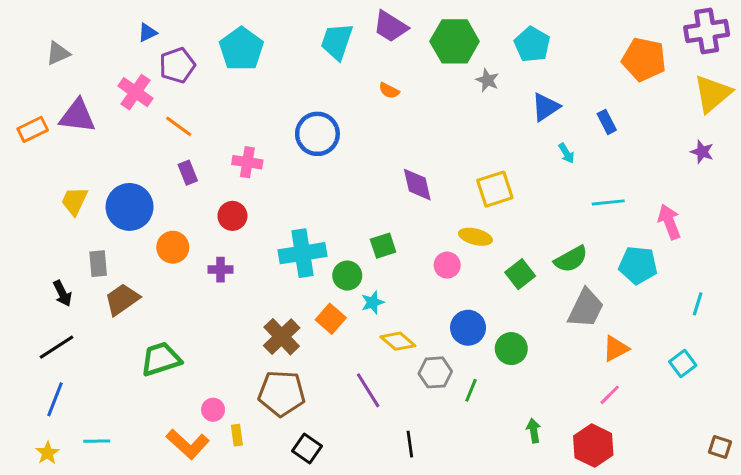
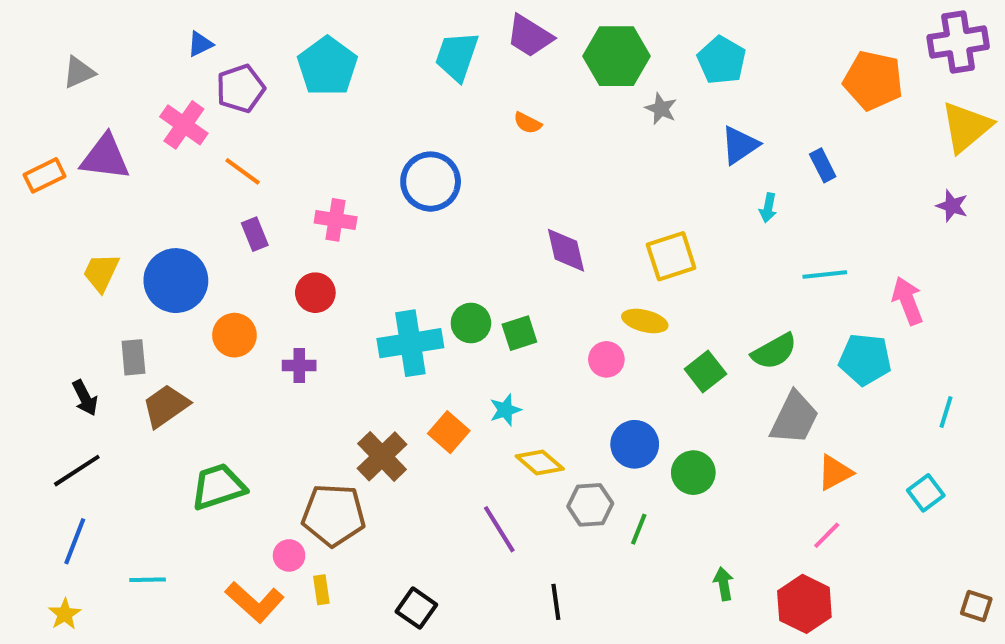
cyan arrow: (566, 153) -> (768, 208), turned 42
green circle: (347, 276) -> (471, 323), moved
brown pentagon: (282, 393) -> (334, 515), moved
cyan line: (97, 441) -> (148, 580), moved

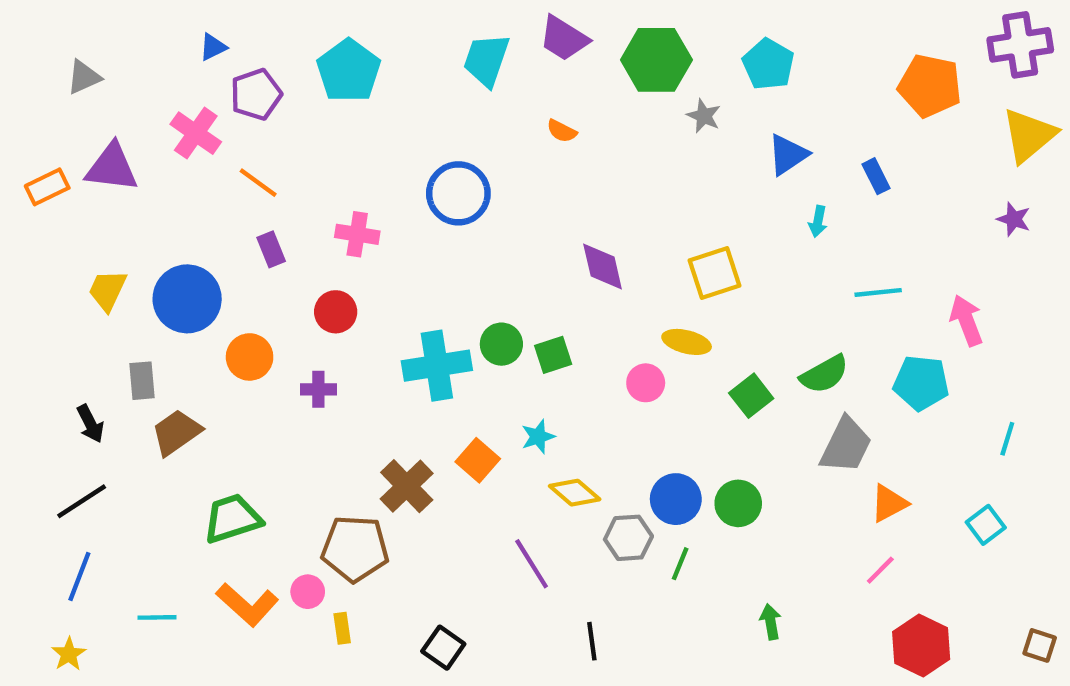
blue circle: (635, 444) -> (676, 499), moved
orange L-shape: (255, 602) -> (247, 605), moved
red hexagon: (804, 604) -> (921, 645), moved

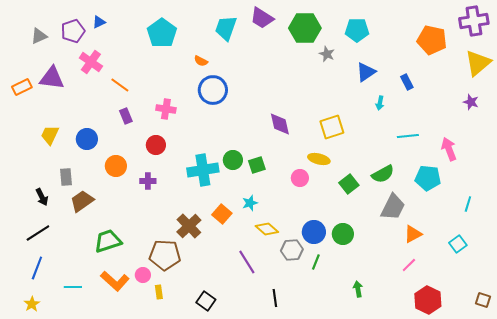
cyan pentagon: (768, 64) -> (357, 30), turned -30
purple pentagon: (256, 94) -> (73, 31), moved
orange semicircle: (562, 131) -> (201, 61), moved
blue circle: (187, 299) -> (87, 139), size x0.7

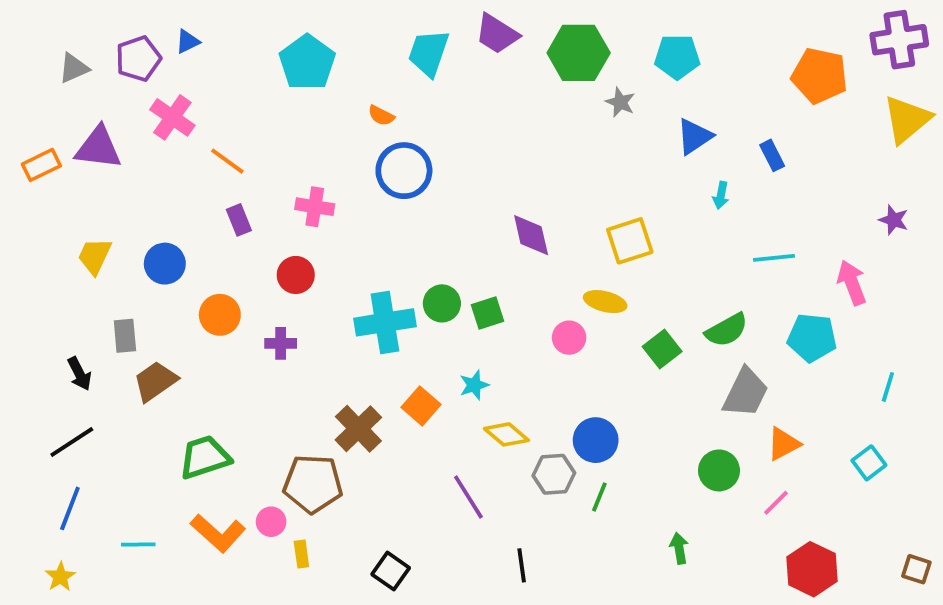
purple star: (471, 102) -> (894, 220), moved
green circle: (343, 234) -> (719, 470), moved

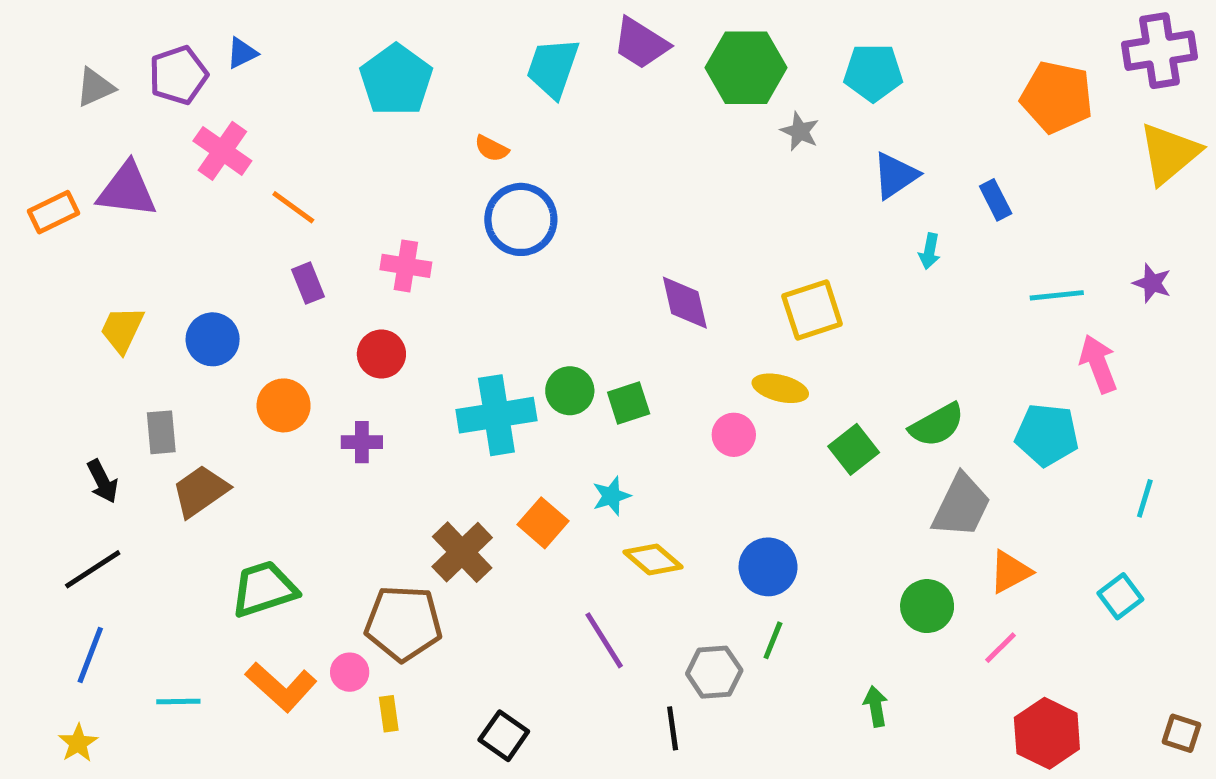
cyan line: (774, 258) -> (1057, 295), moved
gray hexagon: (554, 474) -> (714, 672), moved

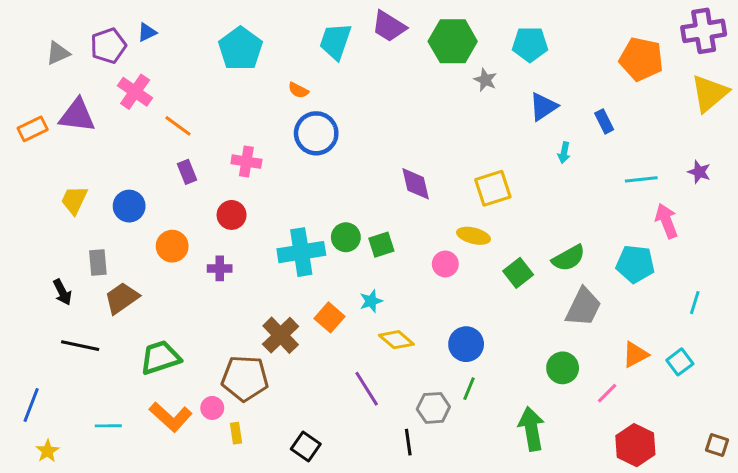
black line: (93, 569) -> (80, 346), moved, turned 45
orange triangle: (1010, 572) -> (635, 355), moved
blue line: (90, 655) -> (31, 405), moved
green arrow: (876, 706) -> (531, 429), size x1.8

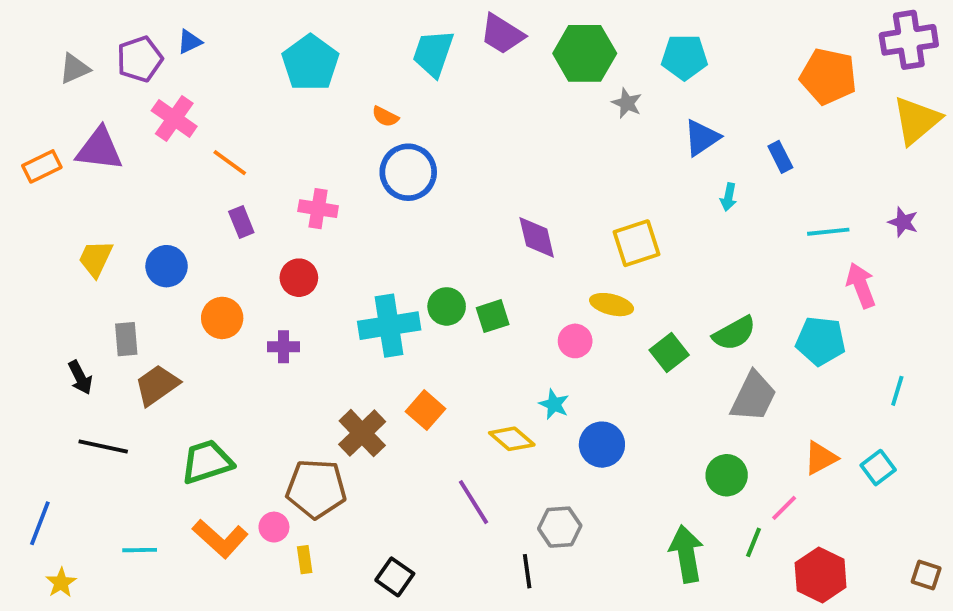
cyan star: (371, 301) -> (554, 404), moved, turned -30
green line: (469, 389) -> (753, 542), moved

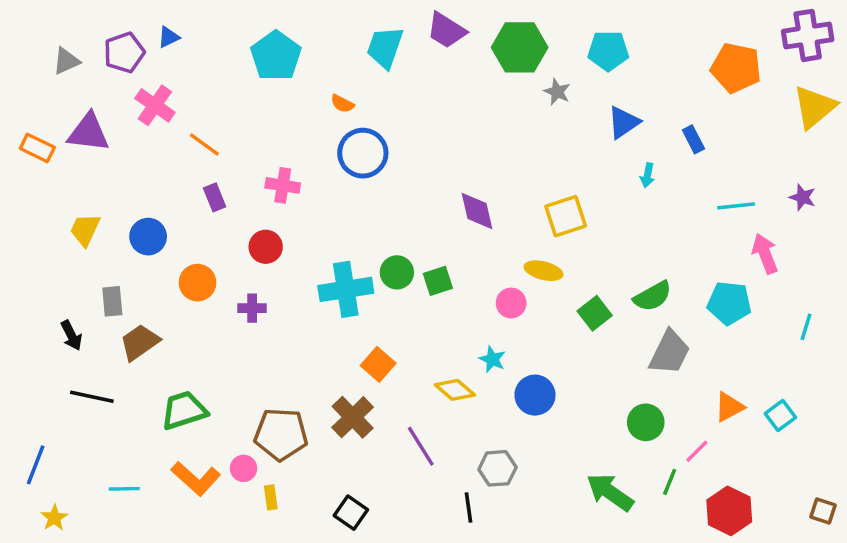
orange rectangle: (42, 166) -> (37, 148), turned 52
cyan line: (897, 391) -> (806, 327), moved
brown cross: (362, 433) -> (353, 417), moved
green arrow: (686, 554) -> (610, 492), turned -45

